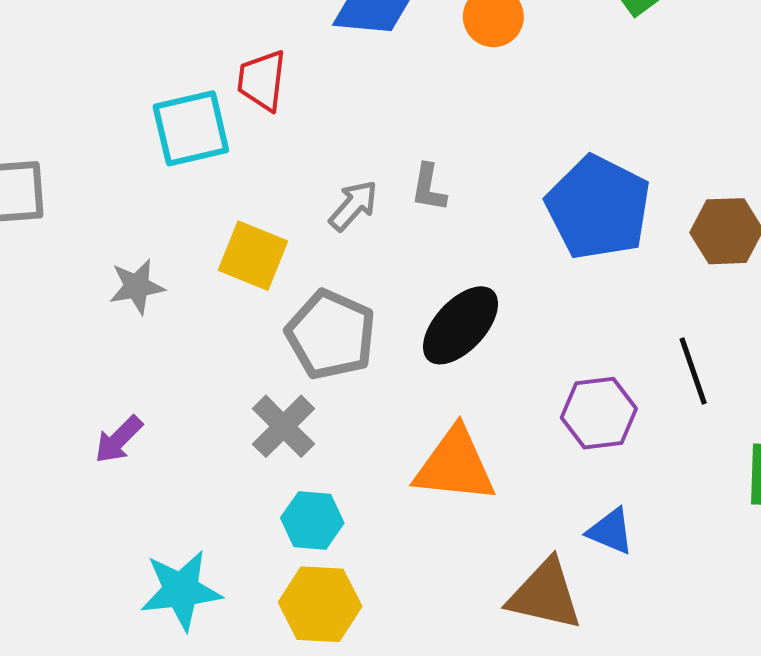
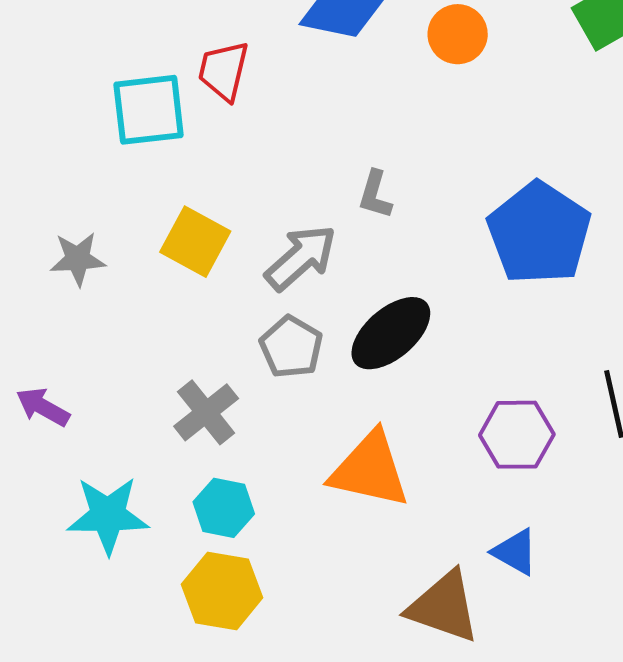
gray arrow: (353, 206) -> (301, 258), moved, size x1.4
gray pentagon: (331, 335) -> (291, 347), moved, size x0.7
purple arrow: (119, 440) -> (43, 407), turned 68
cyan star: (181, 590) -> (108, 515), moved

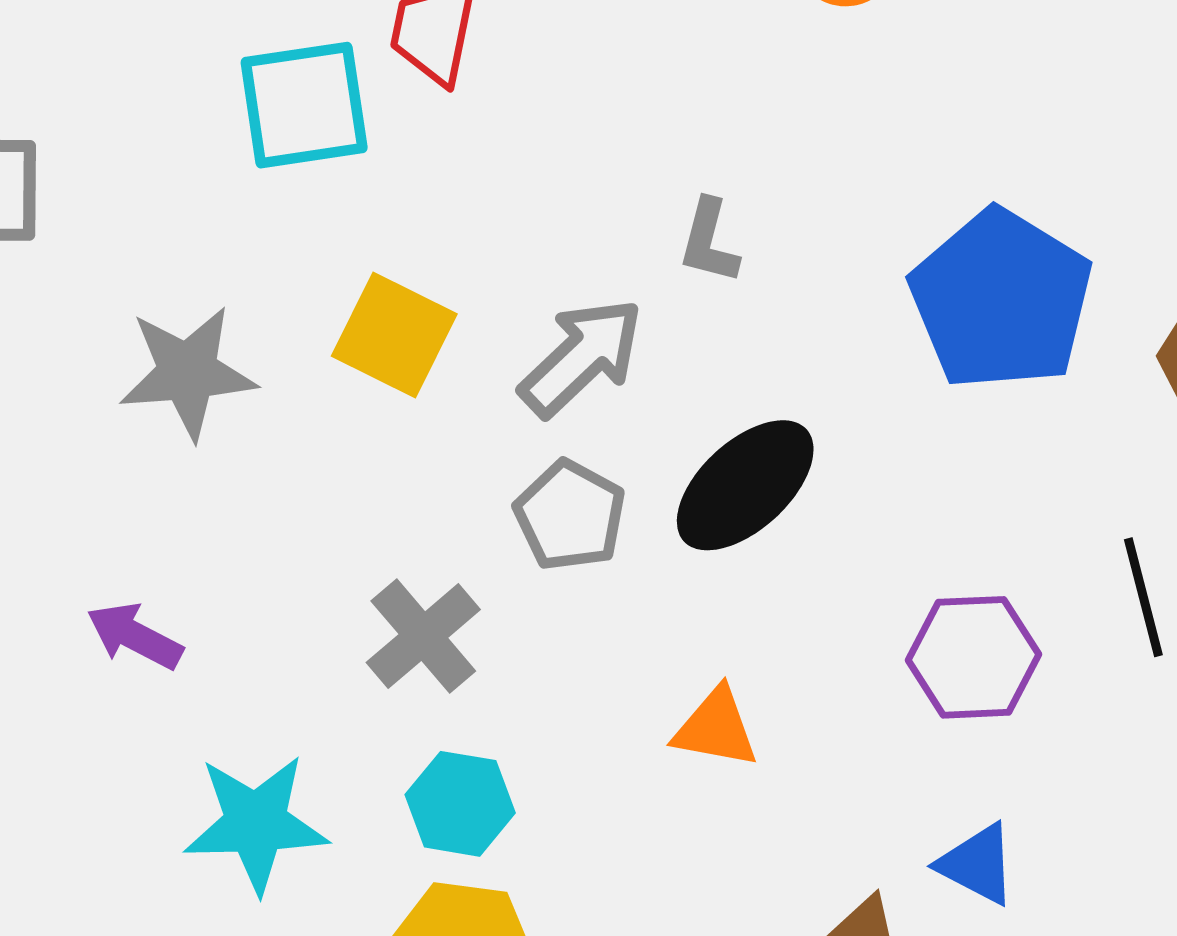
gray star: (78, 259) -> (188, 372), size x1.4
orange triangle: (370, 470) -> (716, 728), size x0.6

